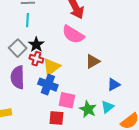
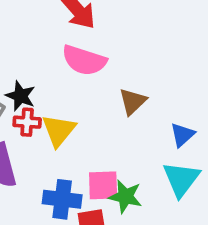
blue cross: (48, 85) -> (62, 199), moved
cyan triangle: (107, 107) -> (181, 179), size x1.5
green star: (88, 109) -> (125, 196), moved

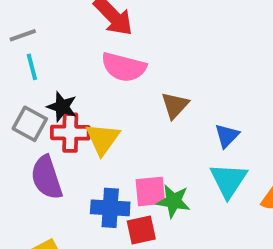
red cross: (27, 122) -> (70, 133), size x1.4

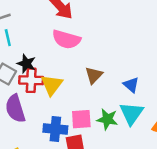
brown triangle: (175, 105) -> (94, 75), moved
blue triangle: (227, 136) -> (131, 85), turned -35
green star: (173, 201) -> (107, 119), moved

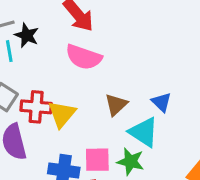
black star: (26, 64) -> (27, 35), moved
blue triangle: (131, 85) -> (161, 102), moved
cyan triangle: (131, 113) -> (144, 132), moved, turned -35

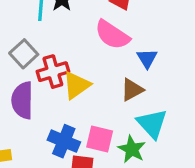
blue triangle: (161, 102) -> (147, 58), moved
red cross: (36, 107) -> (53, 72), turned -36

